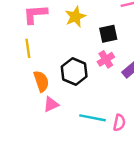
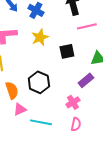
pink cross: (106, 59) -> (73, 102), moved
cyan line: (92, 118) -> (41, 122), moved

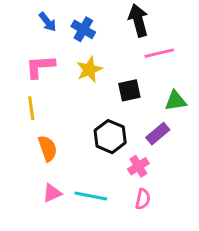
black hexagon: (39, 82) -> (110, 137), moved
pink triangle: (20, 109) -> (52, 193), moved

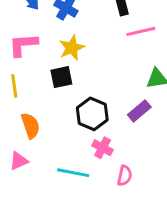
black square: (129, 90) -> (61, 77), moved
pink cross: (138, 166) -> (103, 148), moved, turned -30
pink triangle: (52, 193) -> (19, 161), moved

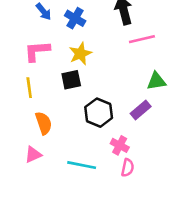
pink cross: (103, 148) -> (120, 145), moved

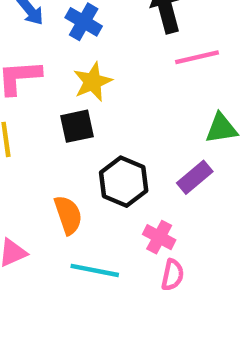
orange semicircle: (44, 123) -> (68, 215), moved

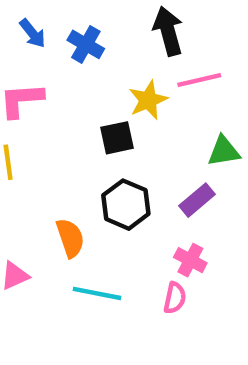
yellow star: (93, 82) -> (148, 100), moved
black square: (77, 126) -> (117, 138), moved
pink cross: (159, 237) -> (190, 260), moved

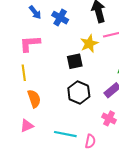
orange semicircle: (70, 238) -> (34, 99), moved
pink semicircle: (175, 298) -> (90, 141), moved

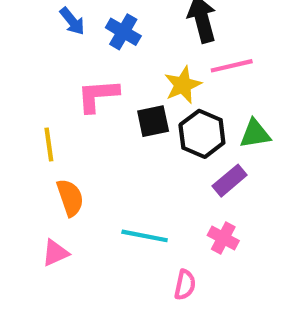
pink L-shape: (30, 44) -> (98, 96), moved
black hexagon: (79, 92) -> (202, 134), moved
cyan line: (65, 134) -> (145, 236), moved

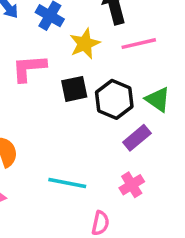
yellow star: (183, 85) -> (85, 44), moved
green triangle: (255, 134) -> (158, 99), turned 44
pink cross: (223, 238) -> (132, 185), turned 30

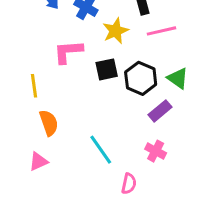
cyan line: (67, 183) -> (101, 150), turned 44
pink cross: (132, 185) -> (156, 151), turned -30

